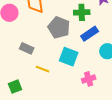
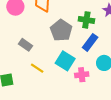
blue rectangle: (90, 34) -> (90, 42), turned -30
pink cross: (89, 79) -> (82, 75), moved

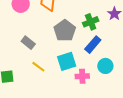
green cross: (86, 20) -> (91, 22), turned -35
cyan square: (65, 61) -> (67, 61), turned 36

